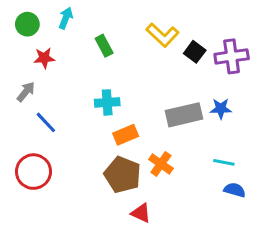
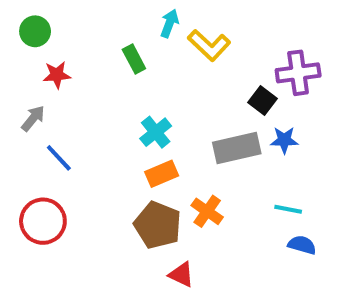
cyan arrow: (66, 18) -> (170, 23), moved
black square: (195, 52) -> (262, 101), moved
cyan cross: (107, 102) -> (156, 132), moved, turned -35

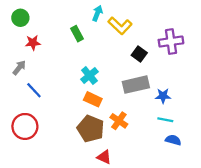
black square: (262, 101) -> (139, 54), moved
blue star: (284, 140) -> (163, 96), moved
orange rectangle: (162, 174) -> (93, 99), turned 48

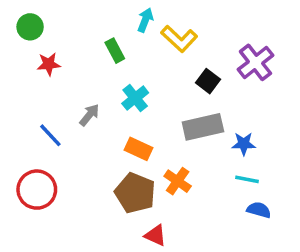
purple cross: (171, 42) -> (255, 62), turned -30
gray arrow: (19, 68) -> (89, 115), moved
cyan cross: (89, 76) -> (135, 98), moved

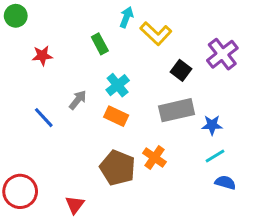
green circle: (30, 27) -> (16, 16), moved
orange rectangle: (139, 149) -> (116, 116), moved
cyan line: (247, 179) -> (215, 156), turned -42
red circle: (37, 190) -> (20, 191), moved
red triangle: (155, 235) -> (75, 205), moved, turned 42

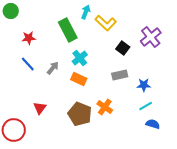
green rectangle: (100, 44) -> (68, 30), size x1.6
gray rectangle: (177, 110) -> (120, 75), size x0.7
blue line: (44, 118) -> (28, 64), moved
red triangle: (75, 205) -> (40, 108), moved

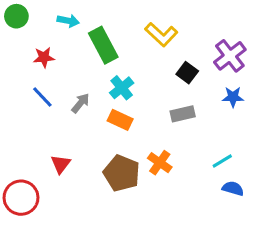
cyan arrow: (86, 12) -> (68, 21), moved, turned 80
blue star: (144, 85) -> (233, 97), moved

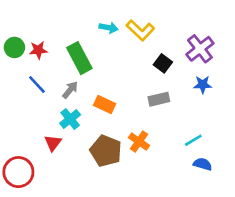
green circle: (16, 16) -> (14, 47), moved
cyan arrow: (68, 21) -> (109, 28), moved
green rectangle: (103, 45) -> (79, 58), moved
cyan cross: (122, 88) -> (70, 119), moved

